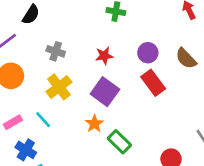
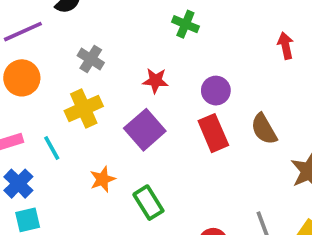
brown semicircle: (186, 58) -> (264, 129), moved
orange star: (94, 124) -> (103, 179), moved

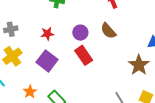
gray cross: (91, 59) -> (11, 29), turned -32
brown semicircle: (264, 129) -> (108, 31), moved

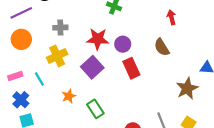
purple circle: (80, 33) -> (123, 44), moved
red star: (47, 34) -> (98, 39), size x1.5

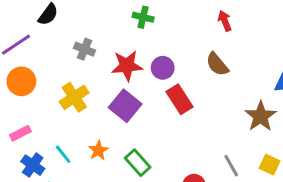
gray cross: (60, 28) -> (84, 49), moved, turned 32
cyan line: (39, 79) -> (63, 154), moved

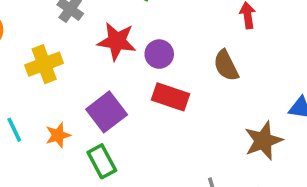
red rectangle: (180, 99) -> (170, 97), turned -52
purple square: (125, 106) -> (107, 112), moved

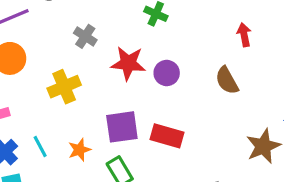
red rectangle: (170, 97) -> (167, 136), moved
purple square: (107, 112) -> (122, 127), turned 32

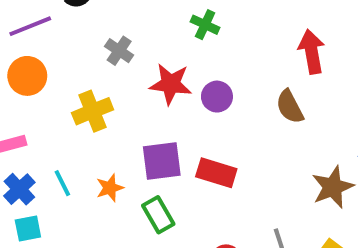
red arrow: (244, 35) -> (312, 52), size x1.5

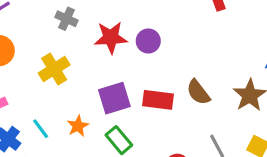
brown semicircle: (290, 107) -> (198, 92), moved

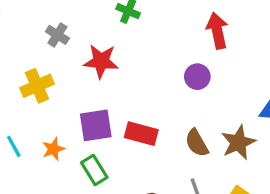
purple circle: (148, 41) -> (197, 77), moved
brown semicircle: (198, 92) -> (197, 143), moved

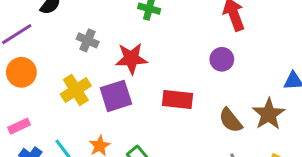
purple square: (96, 125) -> (116, 96), moved
red rectangle: (141, 134) -> (177, 100), moved

